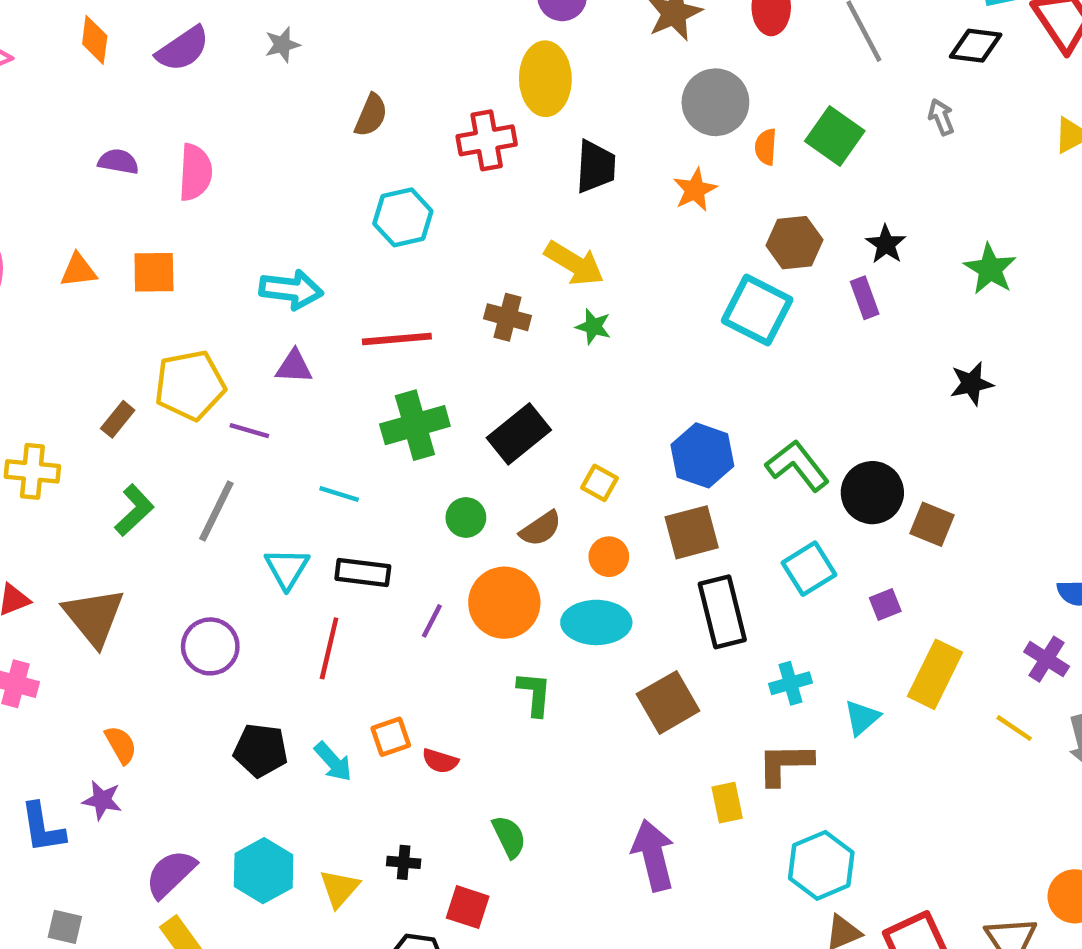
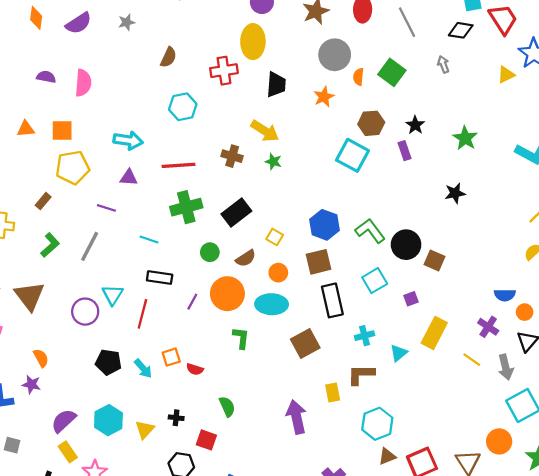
yellow pentagon: (190, 385) -> (73, 168), moved
cyan triangle: (287, 568) -> (113, 295), moved

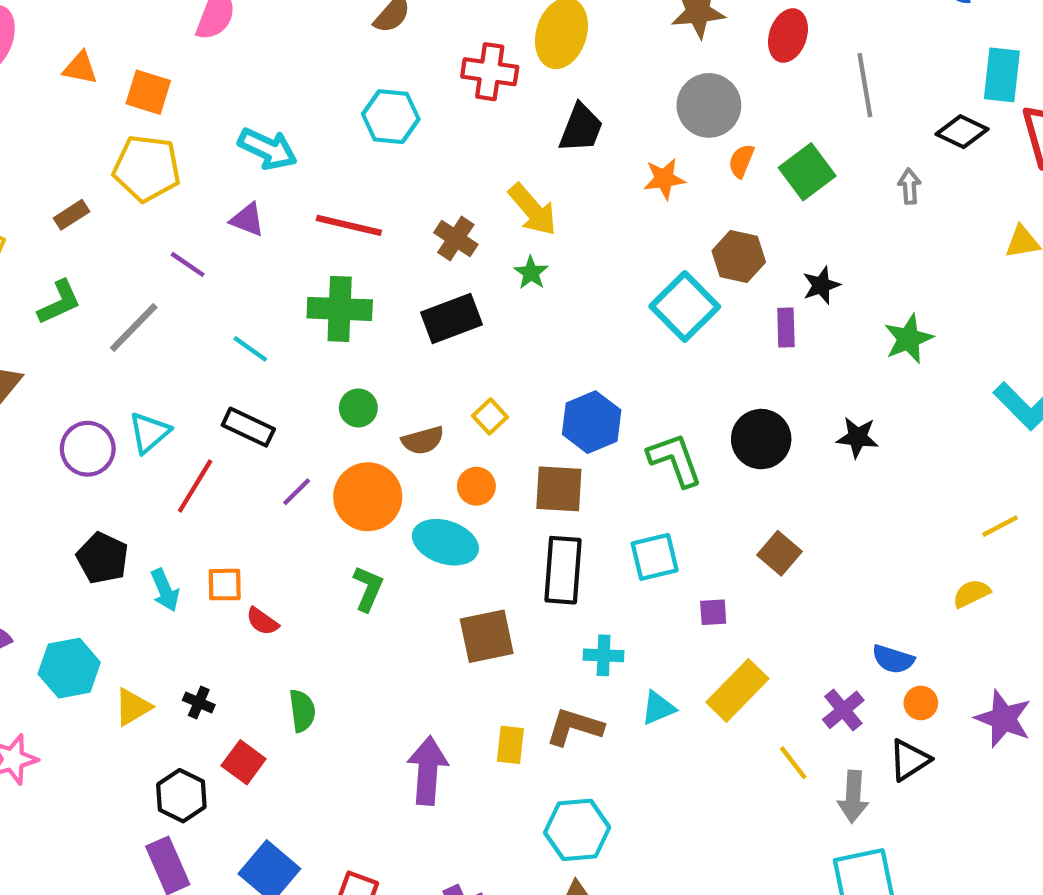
black rectangle: (236, 212) -> (452, 319), moved
black circle: (406, 245) -> (761, 439), moved

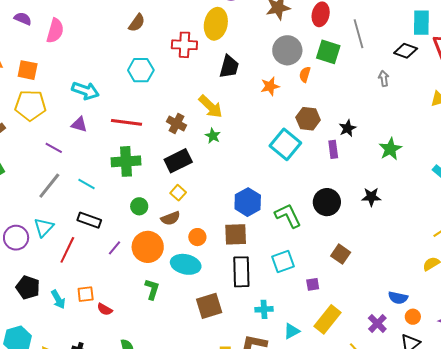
green square: (807, 172) -> (328, 52), moved, turned -30
gray line: (134, 328) -> (49, 186), moved
yellow square: (490, 416) -> (178, 193), moved

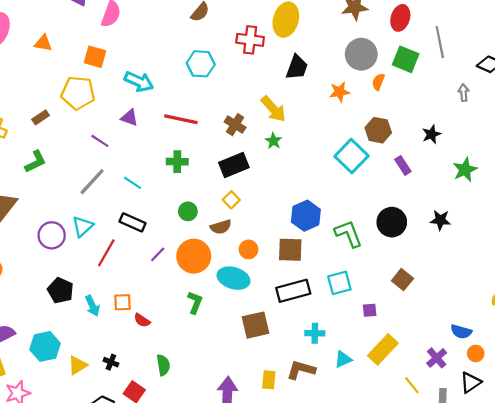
orange square: (28, 70) -> (95, 57), moved
black star: (348, 128) -> (431, 134), moved
purple rectangle: (333, 149) -> (403, 165), turned -30
green cross: (126, 161) -> (177, 162), size x0.7
black rectangle: (241, 272) -> (293, 291), turned 72

